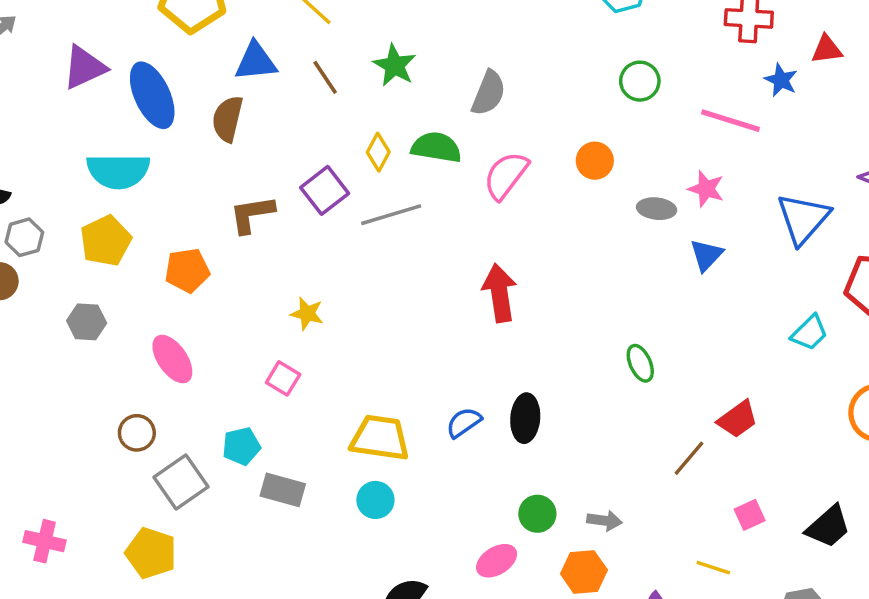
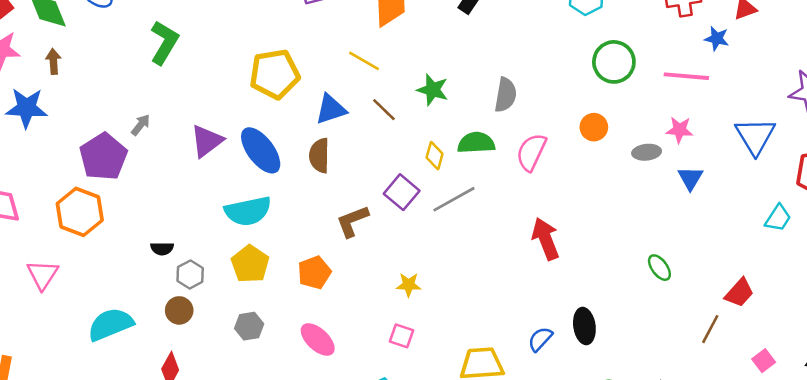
green circle: (640, 81) -> (614, 62), size x1.4

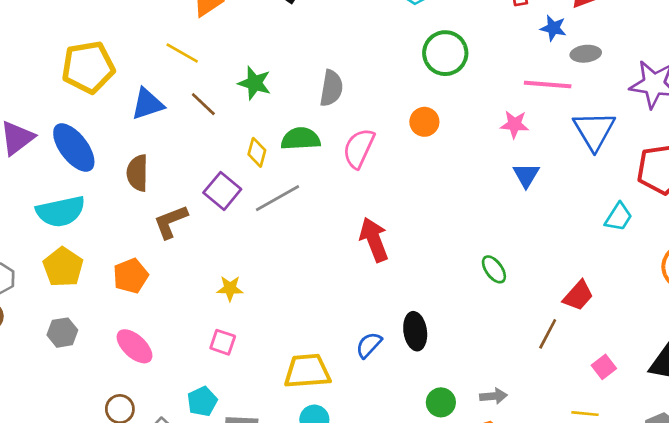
pink line: (686, 76) -> (548, 84), moved
gray ellipse: (647, 152) -> (586, 54), moved
brown semicircle: (319, 156) -> (137, 173), moved

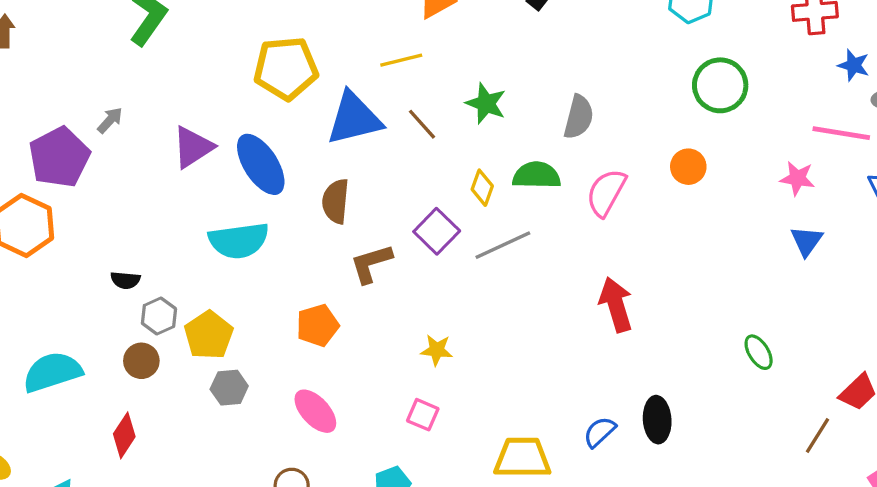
yellow line: (182, 53) -> (401, 60), turned -48
blue triangle: (147, 104) -> (354, 118), size x1.4
yellow pentagon: (63, 267) -> (209, 335), moved

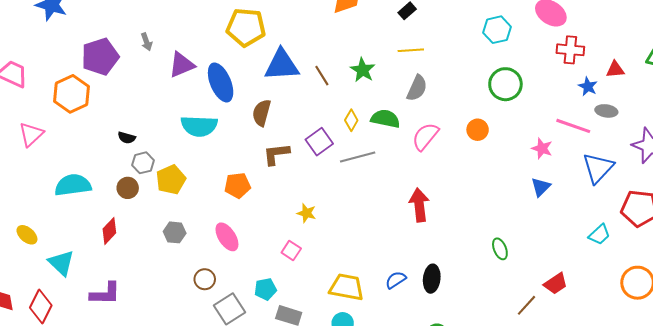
yellow line: (401, 60) -> (411, 50), moved
gray arrow: (110, 120) -> (146, 42), moved, turned 108
gray hexagon: (229, 388) -> (175, 232), moved

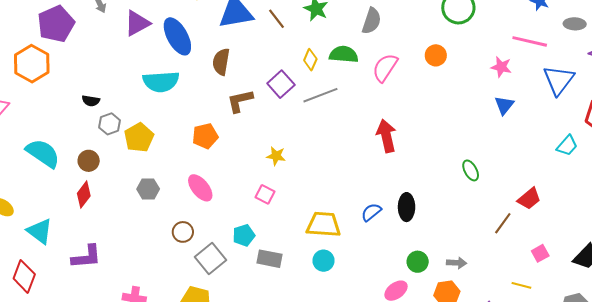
gray ellipse: (606, 111) -> (575, 24), moved
cyan semicircle: (73, 185) -> (43, 153), turned 48
brown circle: (128, 188) -> (89, 161), moved

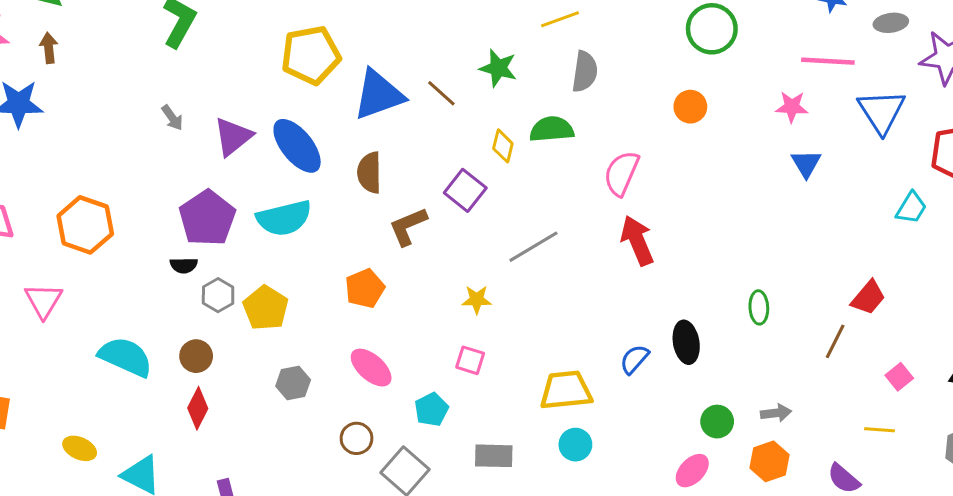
purple pentagon: (56, 24) -> (207, 218), moved
pink semicircle: (385, 68) -> (621, 173), moved
gray line: (320, 95) -> (533, 247), moved
green ellipse: (471, 170) -> (759, 307), moved, turned 35
cyan pentagon: (244, 235) -> (431, 409), moved

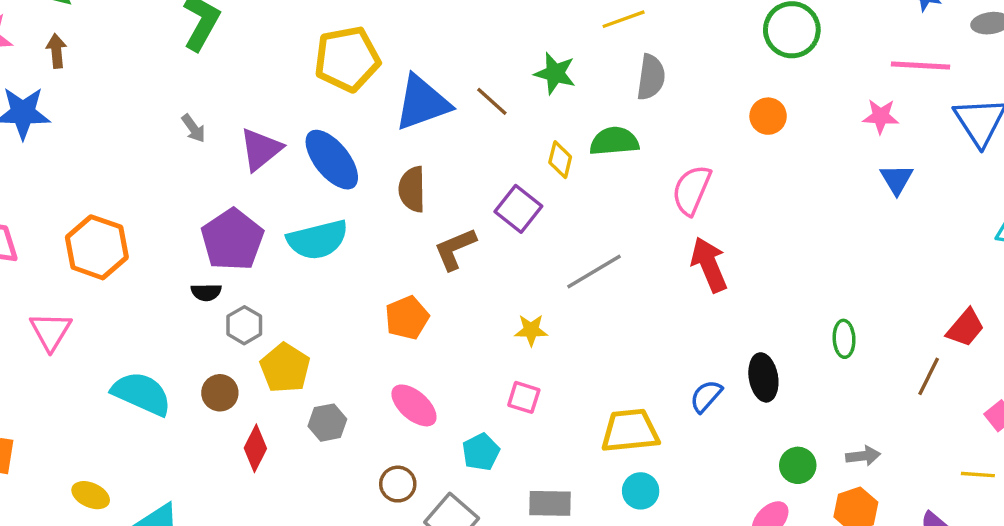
yellow pentagon: (266, 308) -> (285, 368), moved
red diamond: (198, 408) -> (255, 448), moved

